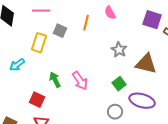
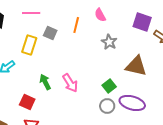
gray star: (119, 50) -> (109, 42), moved
gray circle: (115, 112) -> (107, 106), moved

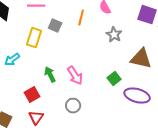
red square: (27, 102) -> (32, 95), turned 35
gray circle: (107, 106) -> (73, 106), moved

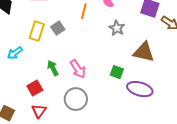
gray square: (55, 26) -> (58, 28), moved, turned 32
green square: (114, 79) -> (117, 72), turned -32
gray circle: (73, 106) -> (76, 99), size x1.5

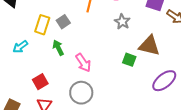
green arrow: (53, 68) -> (58, 48), moved
green square: (117, 72) -> (129, 60), moved
purple ellipse: (140, 89) -> (164, 81), moved, turned -55

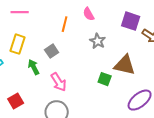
gray square: (63, 22) -> (52, 51), moved

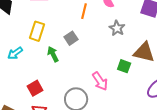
pink arrow: (59, 82) -> (100, 81), moved

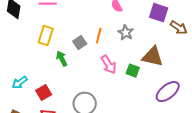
orange line: (84, 11) -> (99, 36), moved
cyan arrow: (15, 53) -> (20, 83), moved
pink arrow: (100, 81) -> (109, 65), moved

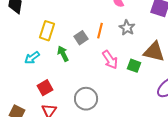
cyan arrow: (20, 83) -> (32, 58), moved

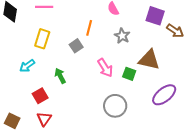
orange line: (100, 31) -> (89, 28), moved
green arrow: (63, 54) -> (60, 76), moved
gray circle: (86, 99) -> (115, 106), moved

